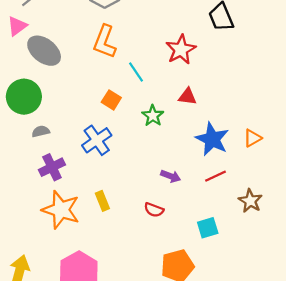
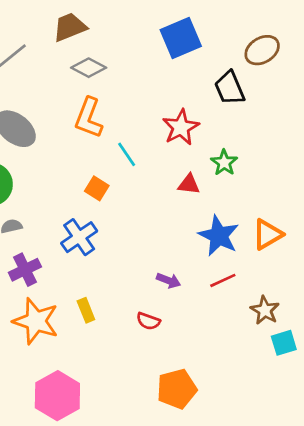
green star: (153, 116) -> (224, 163), moved
orange triangle: (253, 138) -> (268, 234), size x1.4
cyan square: (208, 228) -> (284, 343), moved

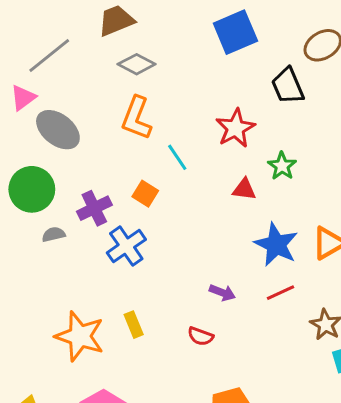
purple cross: (25, 270) -> (94, 208), moved

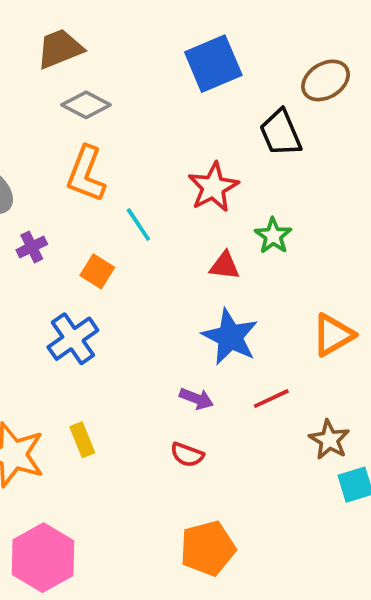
purple cross: (94, 208) -> (32, 247), moved, size x0.7
blue star: (276, 245) -> (230, 337), moved
red semicircle: (201, 336) -> (187, 455), moved

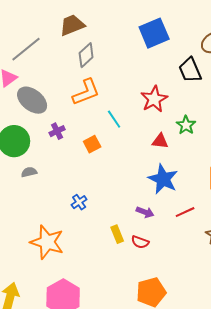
gray diamond: (86, 105) -> (86, 55), turned -70
orange L-shape: (86, 174) -> (86, 92), turned -132
orange square: (97, 271) -> (92, 144), turned 30
blue cross: (73, 339) -> (79, 202), moved, size x0.6
yellow rectangle: (82, 440) -> (117, 234), moved

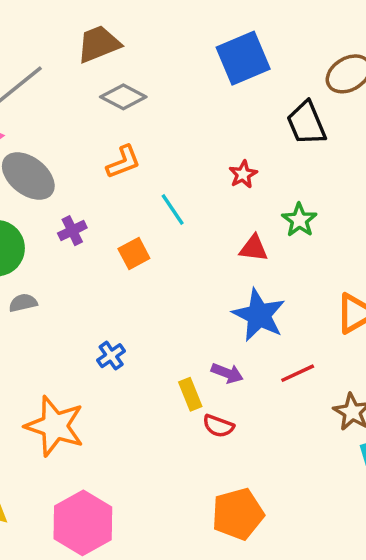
gray diamond: (86, 55) -> (123, 97), turned 70
orange L-shape: (86, 92) -> (123, 162), size x0.7
red star: (154, 99) -> (243, 174), size x0.6
yellow rectangle: (117, 234) -> (190, 394), moved

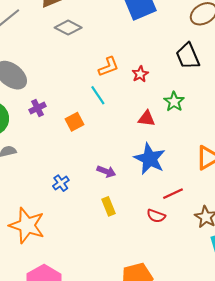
black trapezoid: (306, 123) -> (188, 56), moved
orange L-shape: (123, 162) -> (108, 67), moved
purple arrow: (227, 373) -> (106, 171), moved
red semicircle: (218, 426) -> (156, 216), moved

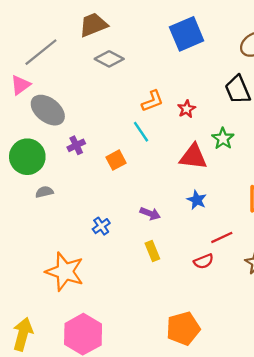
red triangle: (147, 119) -> (193, 157), size x1.5
blue star: (150, 159) -> (197, 200), size x0.6
red semicircle: (156, 216) -> (204, 261), turned -42

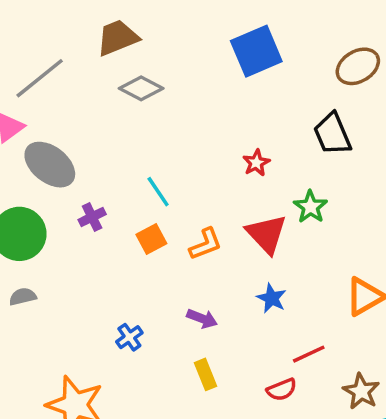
orange L-shape: (152, 101) -> (206, 244), moved
cyan line: (141, 132) -> (158, 192), moved
red triangle: (193, 157) -> (266, 234), turned 40
gray semicircle: (44, 192) -> (23, 297), moved

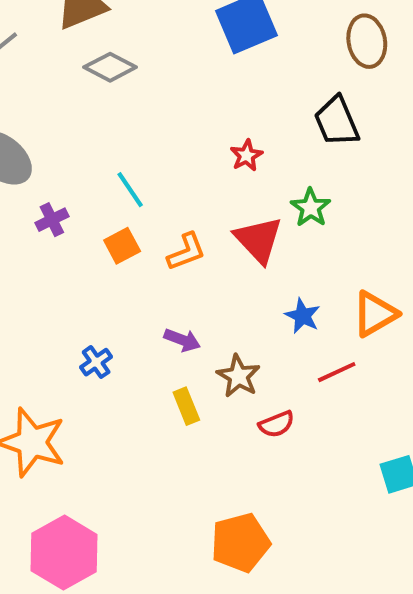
brown ellipse: (358, 66) -> (367, 41), turned -69
blue star: (272, 298) -> (303, 316), moved
red line: (309, 354) -> (337, 372), moved
brown star: (361, 391) -> (238, 376), moved

